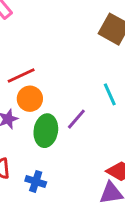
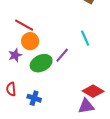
red line: (21, 75) -> (24, 25), turned 54
green ellipse: (46, 131) -> (41, 63), turned 55

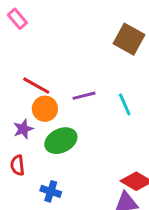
purple line: (62, 55) -> (84, 96), moved, turned 35
red semicircle: (11, 89) -> (17, 165), moved

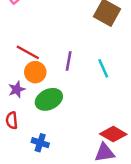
purple line: (84, 96) -> (69, 61), turned -66

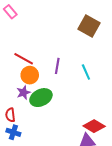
purple star: (17, 89) -> (24, 92), moved
blue cross: (40, 143) -> (13, 132), moved

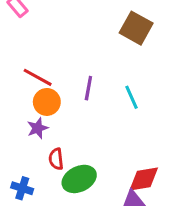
green ellipse: (41, 98) -> (79, 179), moved
red semicircle: (10, 115) -> (56, 159), moved
red diamond: (94, 126) -> (144, 179), turned -40

